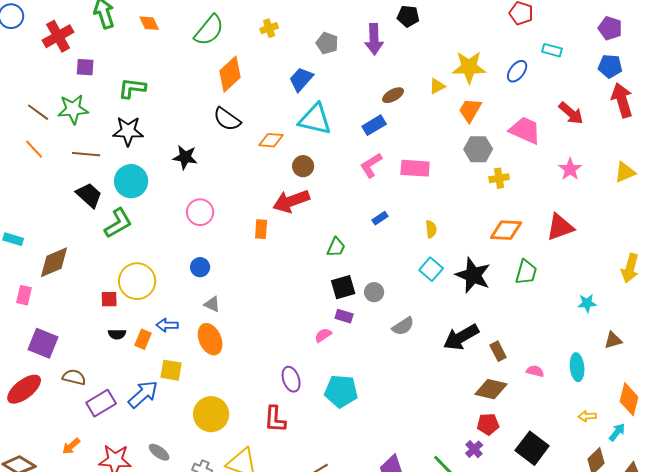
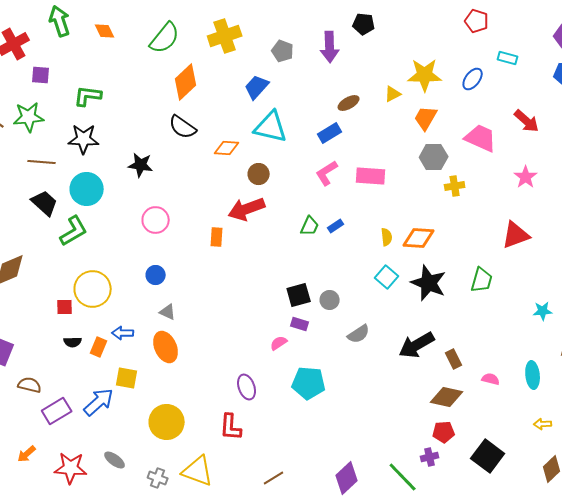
yellow cross: (269, 28) -> (225, 36), size x1.8
orange diamond: (506, 230) -> (419, 238), moved
green trapezoid: (336, 247) -> (310, 226), moved
cyan pentagon: (341, 391) -> (309, 383), moved
purple cross: (474, 449) -> (430, 457), turned 30

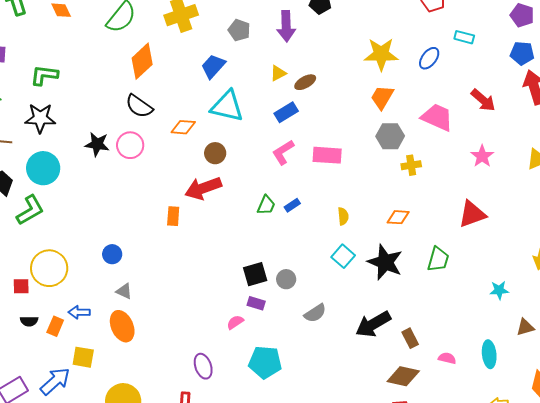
yellow triangle: (393, 94) -> (278, 73), moved
pink circle: (156, 220) -> (130, 145), moved
orange diamond: (419, 238) -> (398, 217), moved, size x0.7

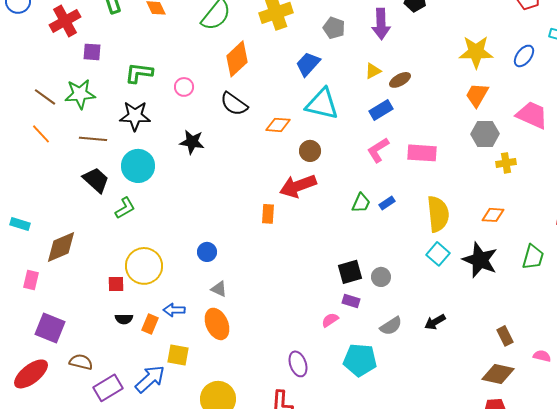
pink circle: (130, 145) -> (184, 87), moved, size x0.7
green L-shape: (30, 210) -> (125, 208), size x0.7
yellow semicircle: (343, 216) -> (438, 214), size x2.0
gray semicircle: (315, 313) -> (391, 326), moved
black arrow: (373, 324) -> (435, 322), moved, size x0.6

